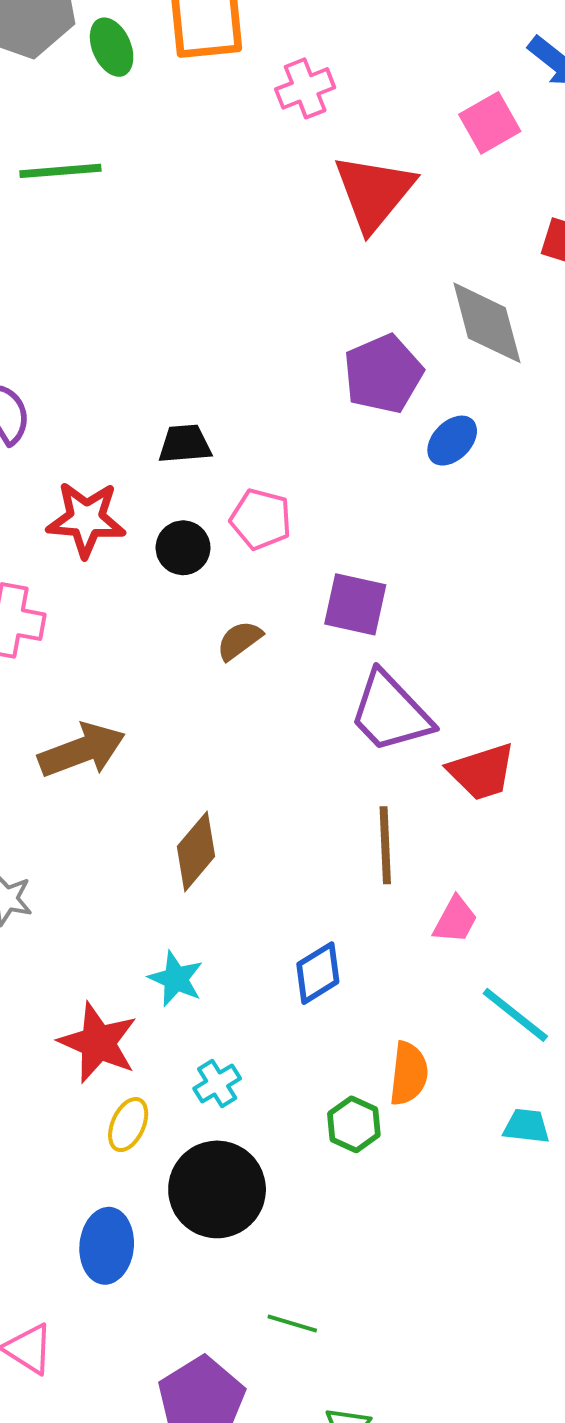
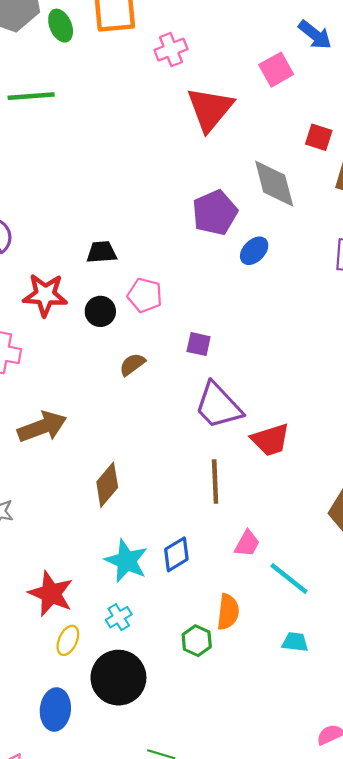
purple square: (355, 604) -> (199, 344), size x0.7
pink trapezoid: (455, 920) -> (247, 543), moved
cyan star: (176, 979) -> (126, 561), moved, size x1.4

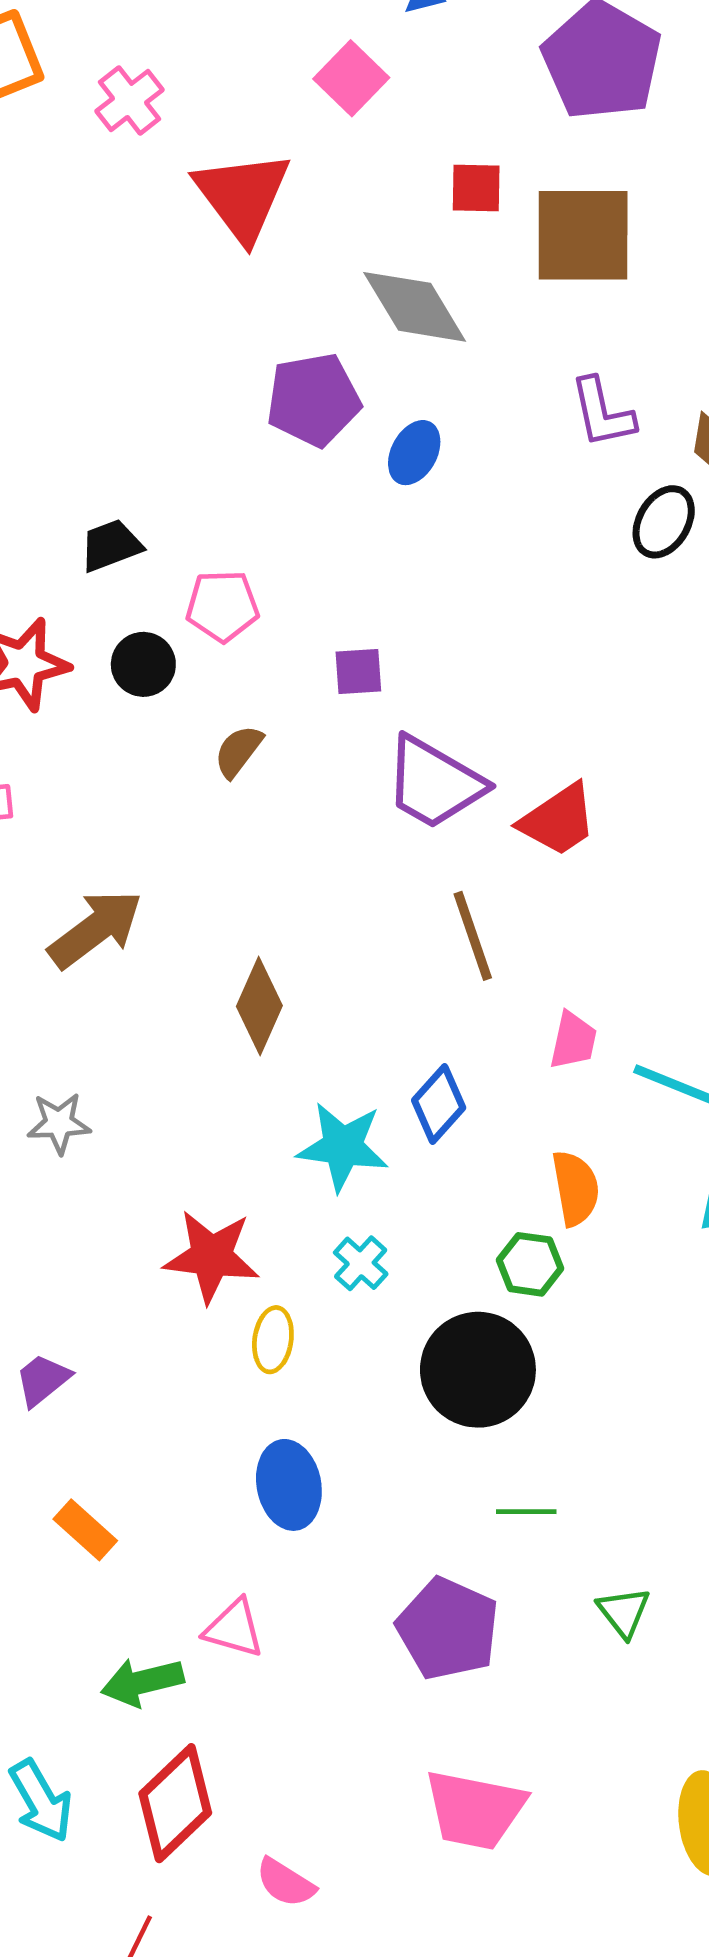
purple pentagon: (215, 213) -> (313, 400), turned 30
black circle: (118, 678) -> (478, 1370), moved

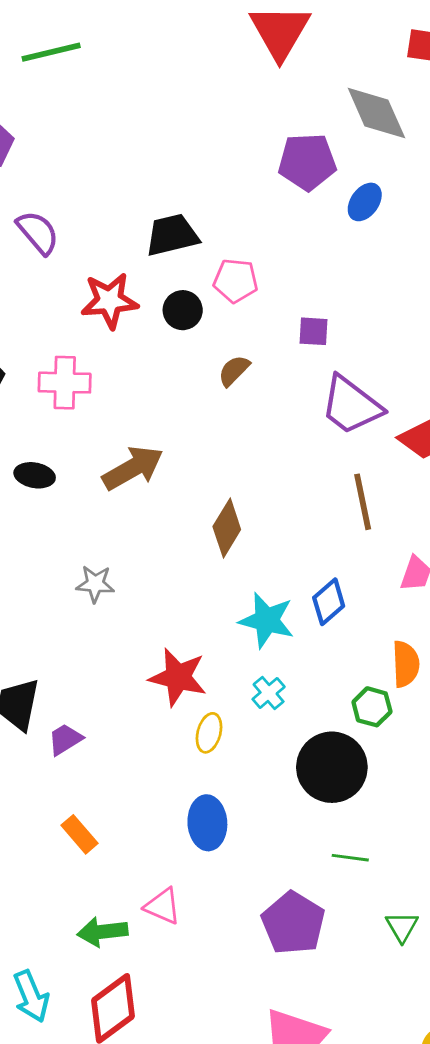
black trapezoid: (111, 546) -> (172, 235), size x1.4

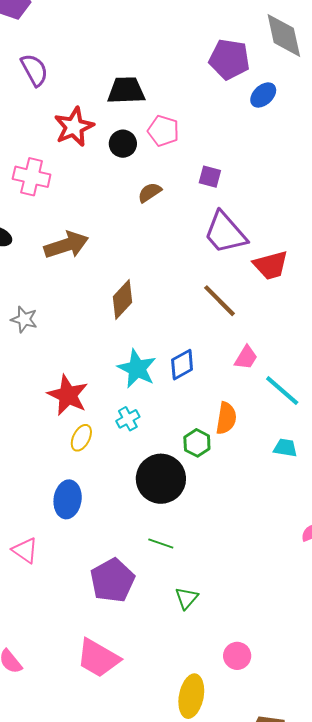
red star: (109, 301) -> (74, 127), turned -30
brown line: (363, 502) -> (219, 301), turned -45

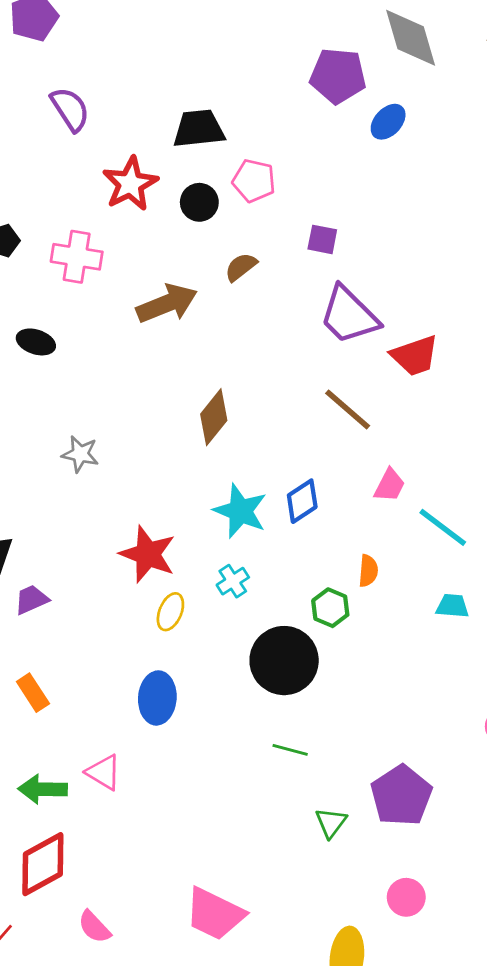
brown arrow: (66, 245) -> (167, 303), moved
orange semicircle: (226, 418) -> (368, 571), size x0.7
purple pentagon: (112, 580) -> (401, 796), moved

